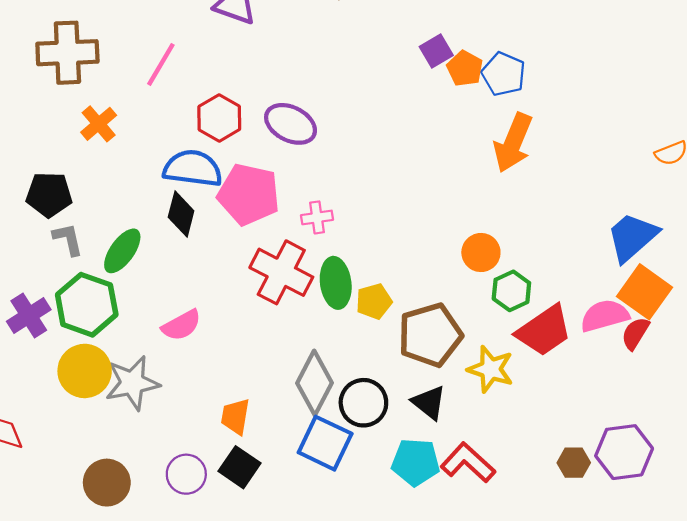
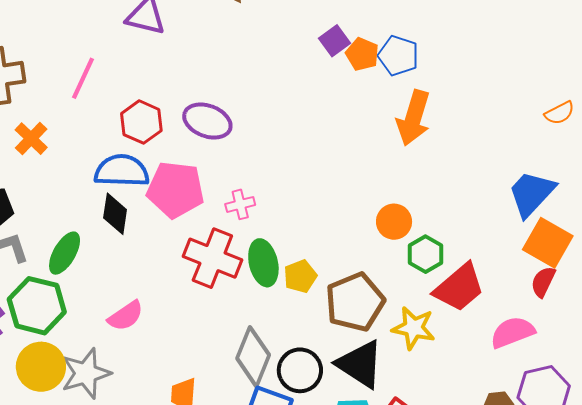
pink semicircle: (605, 316) -> (512, 332), moved
black triangle: (429, 403) -> (360, 364), size x1.5

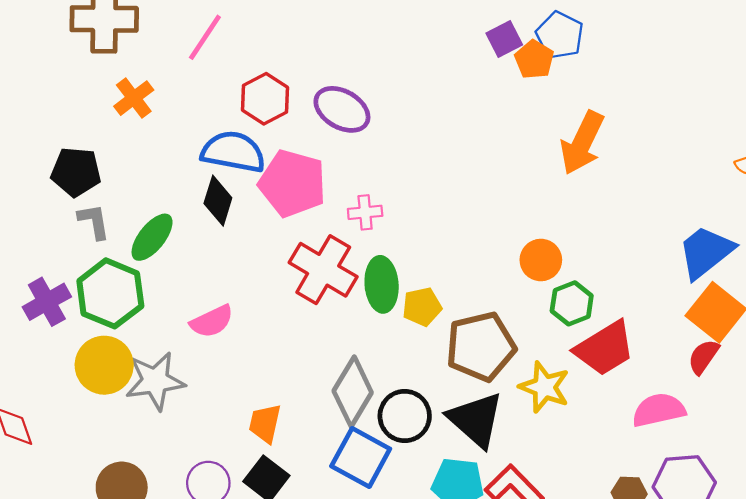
blue pentagon: (398, 56) -> (560, 35), moved

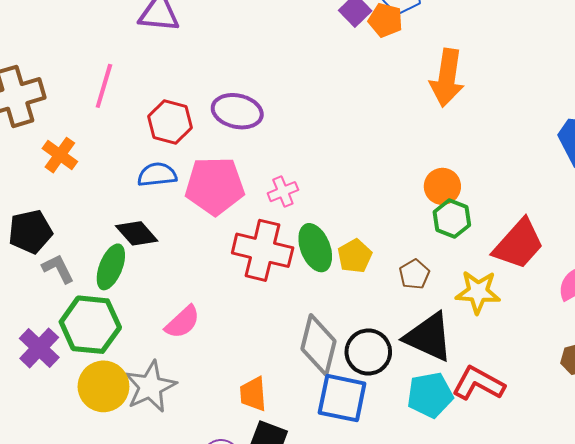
blue semicircle: (233, 152) -> (157, 175), size x0.7
black diamond: (218, 201) -> (137, 233), moved, turned -42
green hexagon: (572, 303) -> (452, 218), moved
brown pentagon: (481, 347) -> (414, 274), size x0.5

